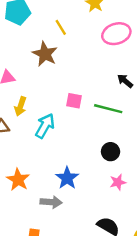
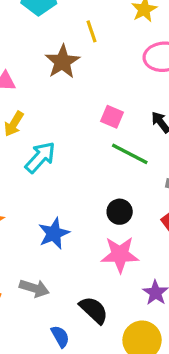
pink square: (74, 101) -> (112, 117), moved
pink star: (118, 182) -> (120, 255), size x1.6
gray arrow: (51, 202) -> (34, 288), moved

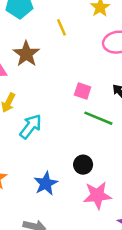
brown star: (62, 62) -> (26, 54), moved
black circle: (120, 212) -> (83, 165), moved

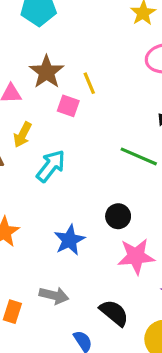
yellow line: (62, 27) -> (89, 83), moved
pink square: (83, 91) -> (68, 106), moved

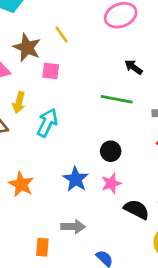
yellow line: (89, 83) -> (62, 34), moved
pink star: (136, 256) -> (111, 183), moved, size x0.7
black semicircle: (114, 313) -> (137, 209), moved

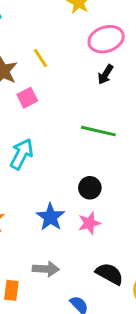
black arrow: (134, 67) -> (105, 74), moved, turned -96
pink square: (51, 71) -> (27, 98), turned -36
black semicircle: (137, 209) -> (109, 274), moved

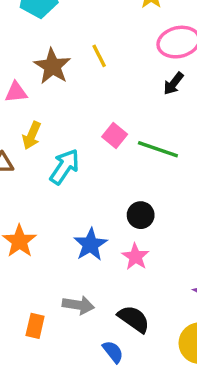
pink square: (27, 98) -> (115, 135), moved, turned -30
pink star: (89, 223) -> (135, 257), turned -30
black semicircle: (109, 274) -> (134, 319), moved

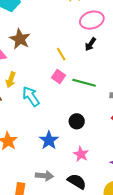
yellow line: (99, 56) -> (61, 54), moved
cyan arrow: (64, 167) -> (31, 96), turned -65
pink star: (135, 257) -> (81, 154), moved

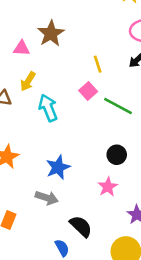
black circle: (77, 121) -> (117, 155), moved
pink star: (81, 154) -> (108, 187), moved
gray arrow: (44, 176) -> (47, 198), moved

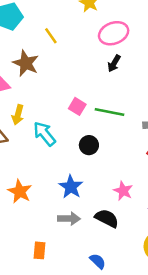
yellow line: (98, 64) -> (51, 36), moved
black circle: (117, 155) -> (89, 145), moved
black semicircle: (81, 226) -> (107, 218), moved

